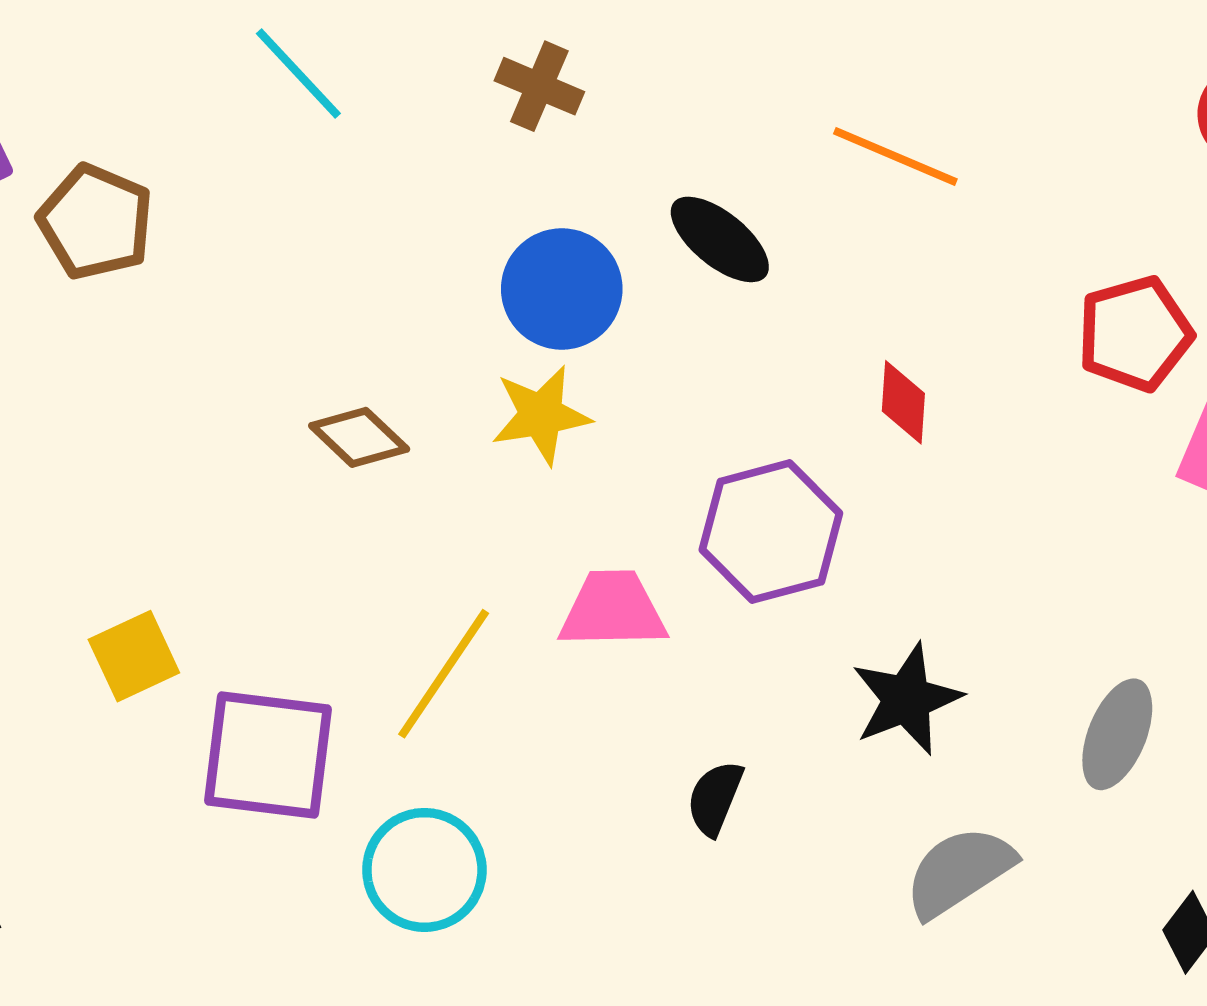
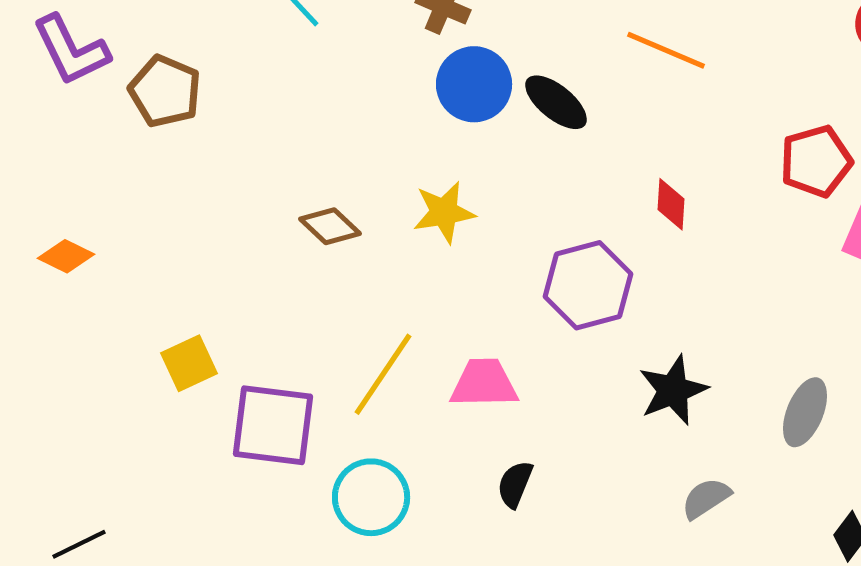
blue circle: (562, 289) -> (474, 84), moved
pink trapezoid: (613, 610) -> (484, 383), moved
black semicircle: (715, 798) -> (515, 484), moved
gray semicircle: (959, 872) -> (706, 498), size x0.7

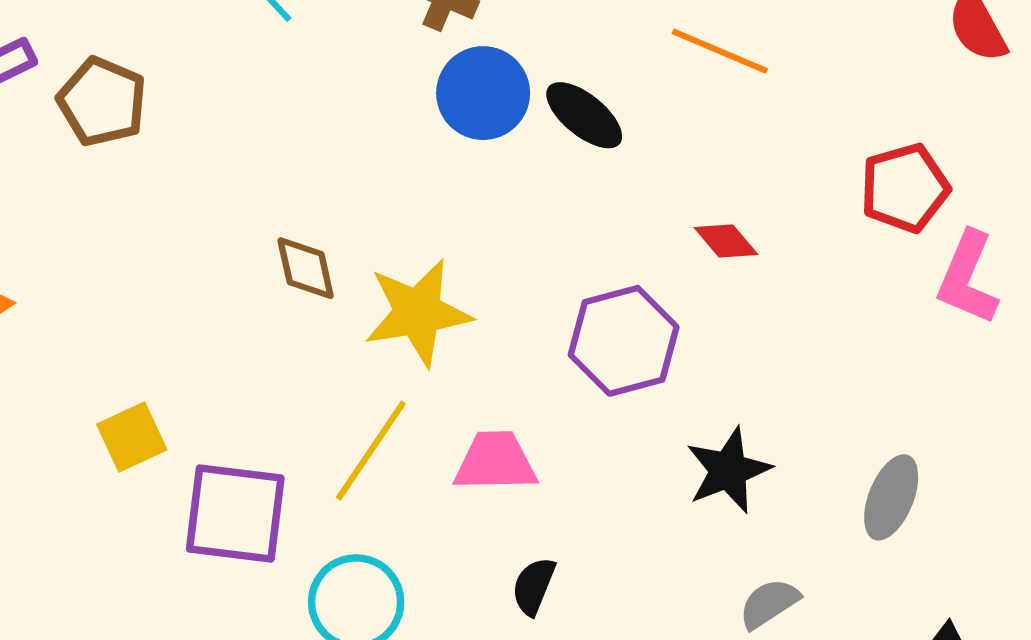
red diamond: (671, 204) -> (726, 241), turned -44
yellow star: (444, 212) -> (418, 312), moved, size x1.4
brown diamond: (330, 226) -> (306, 268), turned 34

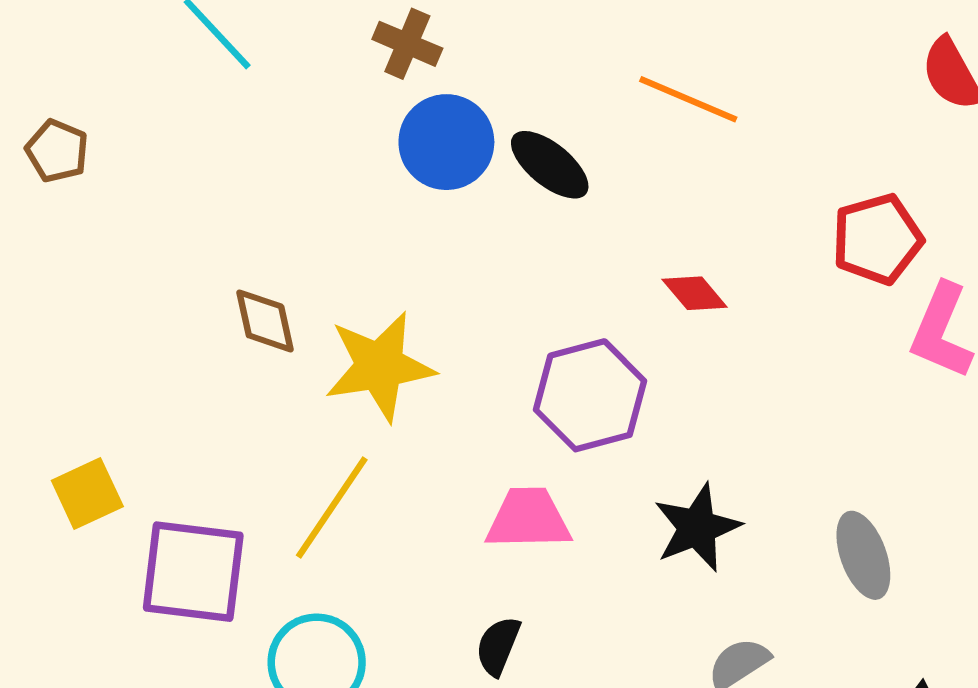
brown pentagon: (102, 102) -> (57, 151), size x0.7
pink trapezoid: (495, 462) -> (528, 519), moved
gray ellipse: (891, 497) -> (863, 555), turned -42

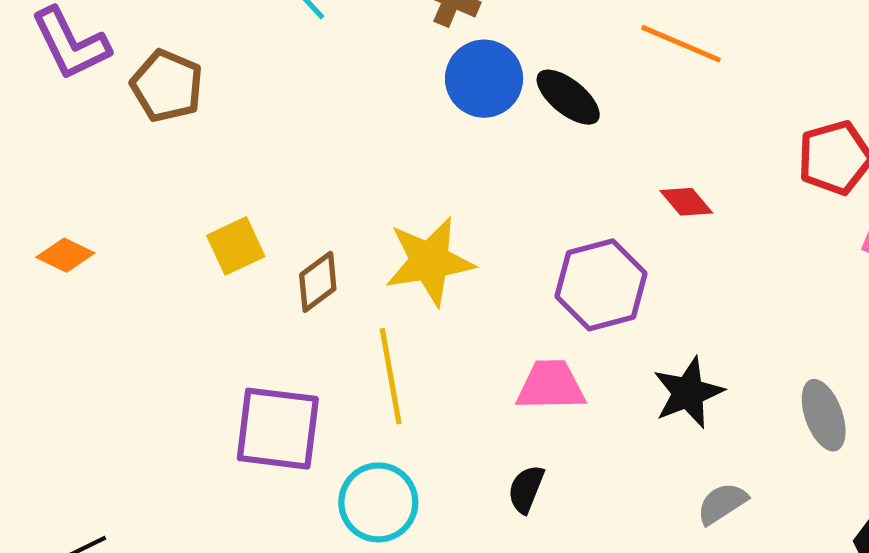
brown pentagon: (57, 151) -> (167, 86), size x1.4
brown diamond: (265, 321) -> (318, 282), moved, turned 66
yellow square: (87, 494) -> (236, 246), moved
yellow line: (332, 507) -> (391, 376), turned -44

